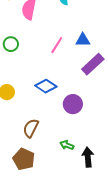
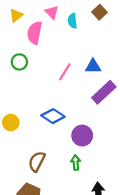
green circle: (11, 44) -> (19, 62), moved
green arrow: (67, 145) -> (76, 163), moved, turned 64

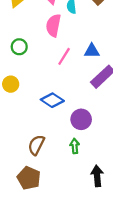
pink semicircle: (35, 33) -> (53, 25), moved
yellow circle: (11, 123) -> (11, 84), moved

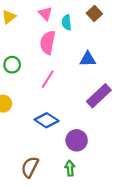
blue triangle: (92, 51) -> (88, 59), moved
pink line: (64, 56) -> (48, 79), moved

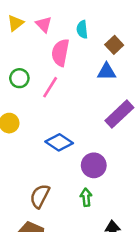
pink triangle: (45, 14) -> (44, 24), moved
brown square: (94, 14) -> (114, 45), moved
pink line: (48, 79) -> (50, 87), moved

